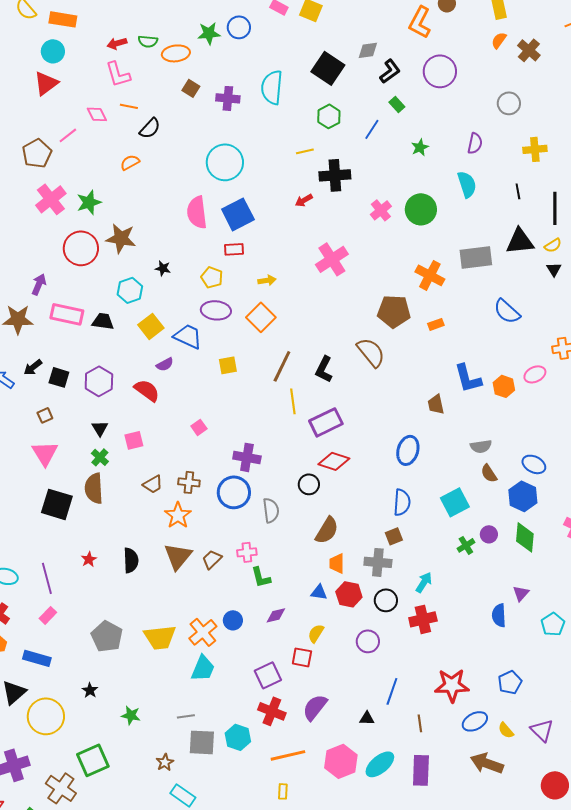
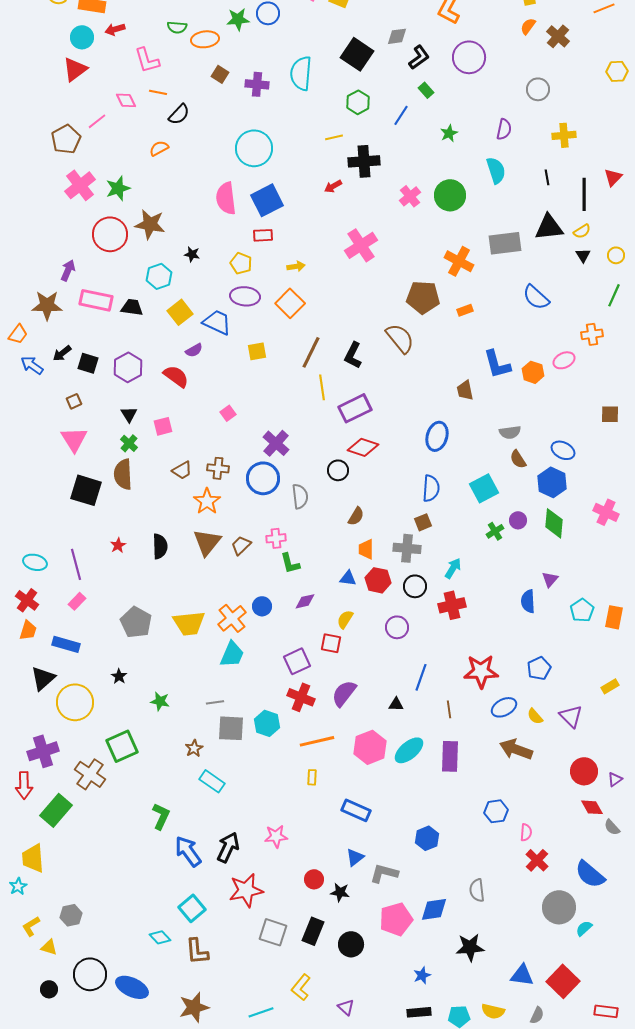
red arrow: (117, 43) -> (115, 29), moved
purple cross: (247, 457) -> (276, 443), turned 32
brown semicircle: (327, 530) -> (356, 516), size x0.7

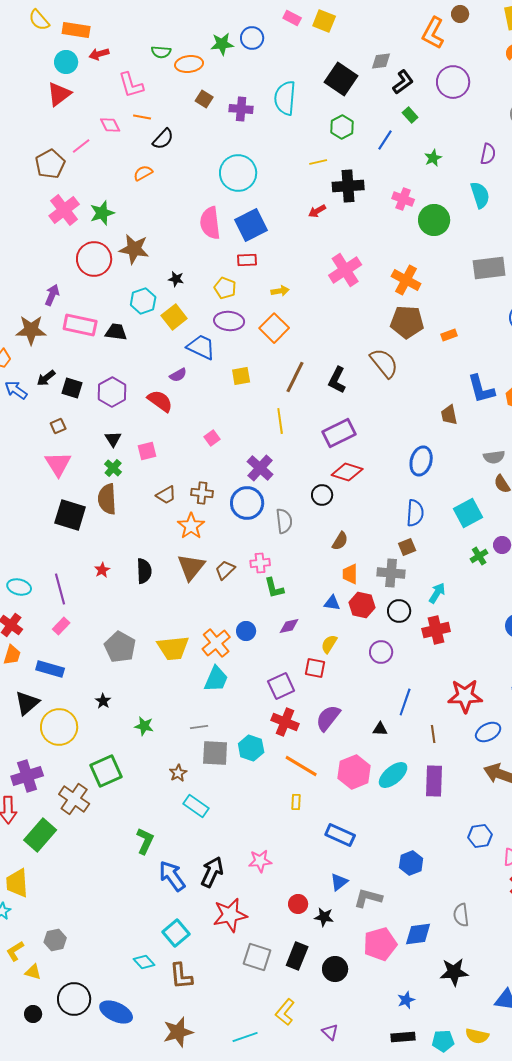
pink cross: (410, 196) -> (403, 199), moved, turned -30
orange cross: (459, 261) -> (406, 280), moved
yellow square: (180, 312) -> (174, 317), moved
yellow line: (322, 387) -> (280, 421), moved
orange line: (317, 741) -> (301, 766), turned 44

